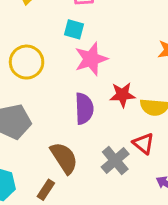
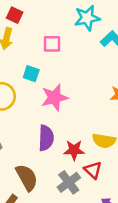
cyan square: (74, 29) -> (31, 74), moved
red star: (122, 95) -> (74, 150), moved

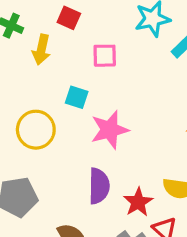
red square: (15, 15) -> (69, 18), moved
red star: (74, 150) -> (138, 202), turned -30

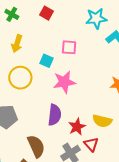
yellow arrow: (41, 50) -> (17, 44), moved
pink square: (105, 56) -> (69, 47), moved

